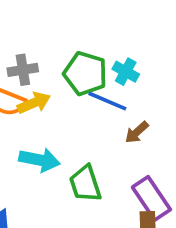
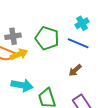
cyan cross: (126, 72) -> (82, 23), moved, turned 32
blue line: (107, 101) -> (78, 43), moved

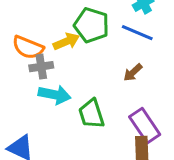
gray cross: (13, 36) -> (41, 67), moved
yellow arrow: (19, 54) -> (66, 41), moved

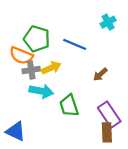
green pentagon: (91, 25) -> (37, 39), moved
blue line: (137, 33) -> (75, 44), moved
yellow arrow: (66, 41) -> (51, 68), moved

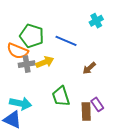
cyan arrow: (41, 91) -> (21, 103), moved
purple rectangle: (109, 115) -> (97, 104), size x0.6
brown rectangle: (107, 132) -> (86, 111), moved

